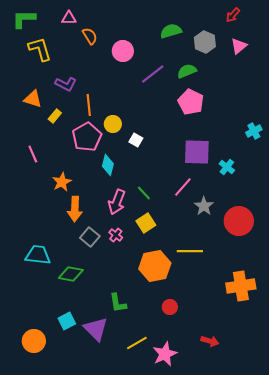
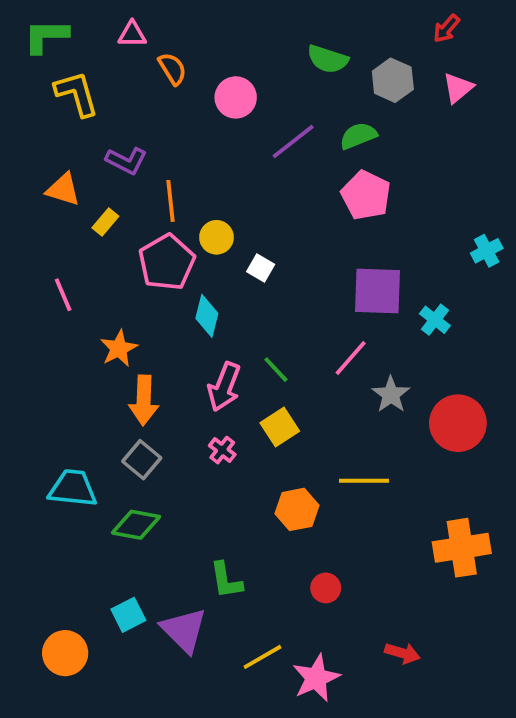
green semicircle: (171, 31) -> (328, 59), turned -145
gray square: (90, 237) -> (142, 460), moved
orange hexagon: (155, 266) -> (297, 509), size x0.7

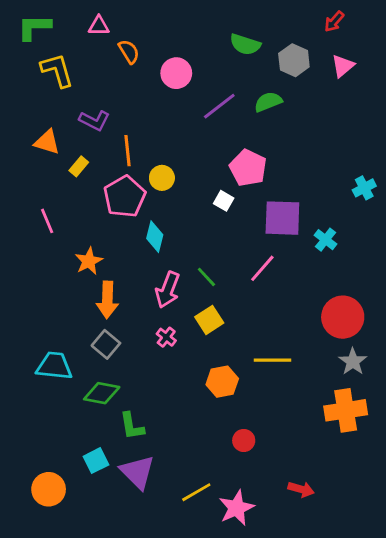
pink pentagon: (366, 195) -> (248, 168), moved
white square: (261, 268) -> (224, 201), moved
gray star: (391, 394) -> (353, 362), moved
green L-shape: (226, 580) -> (132, 426), moved

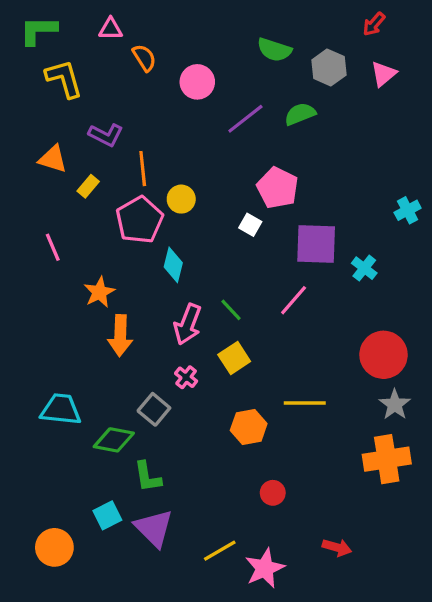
gray square: (106, 344) -> (154, 409), moved

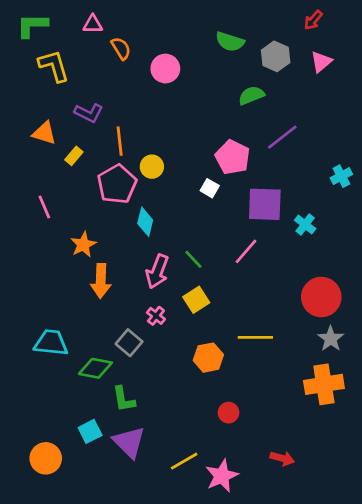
purple line: (245, 119) -> (282, 137), moved

